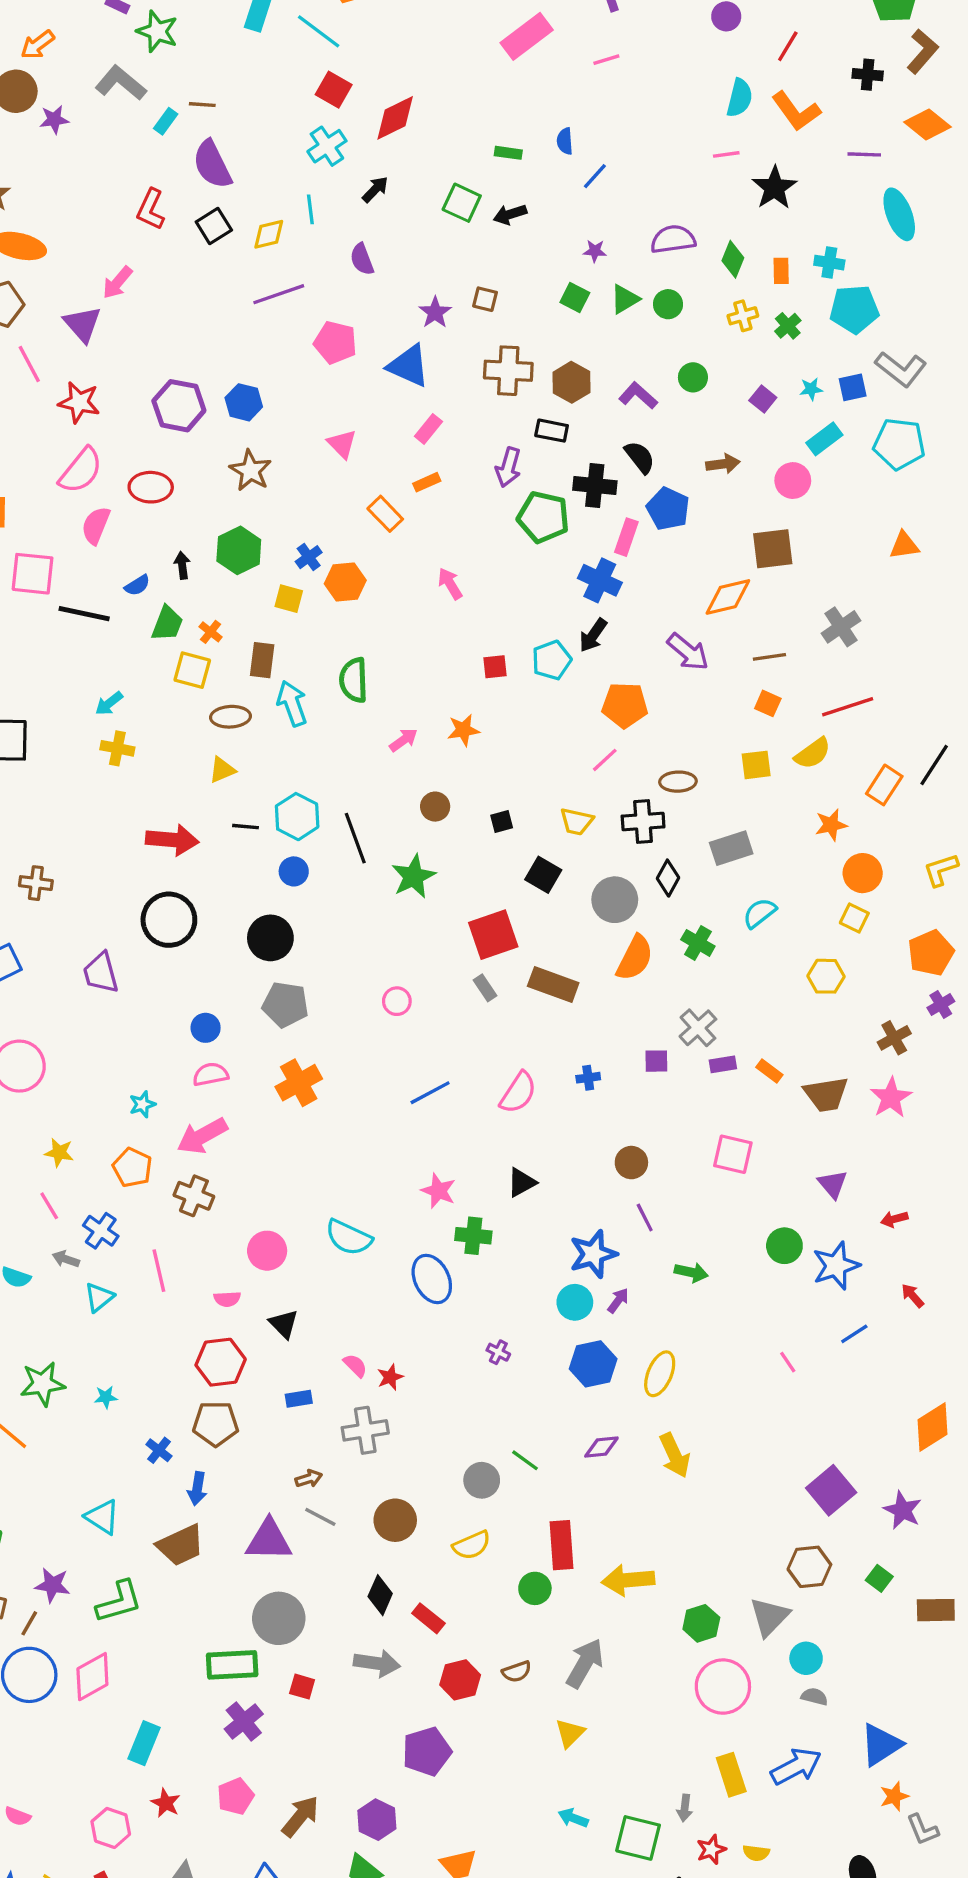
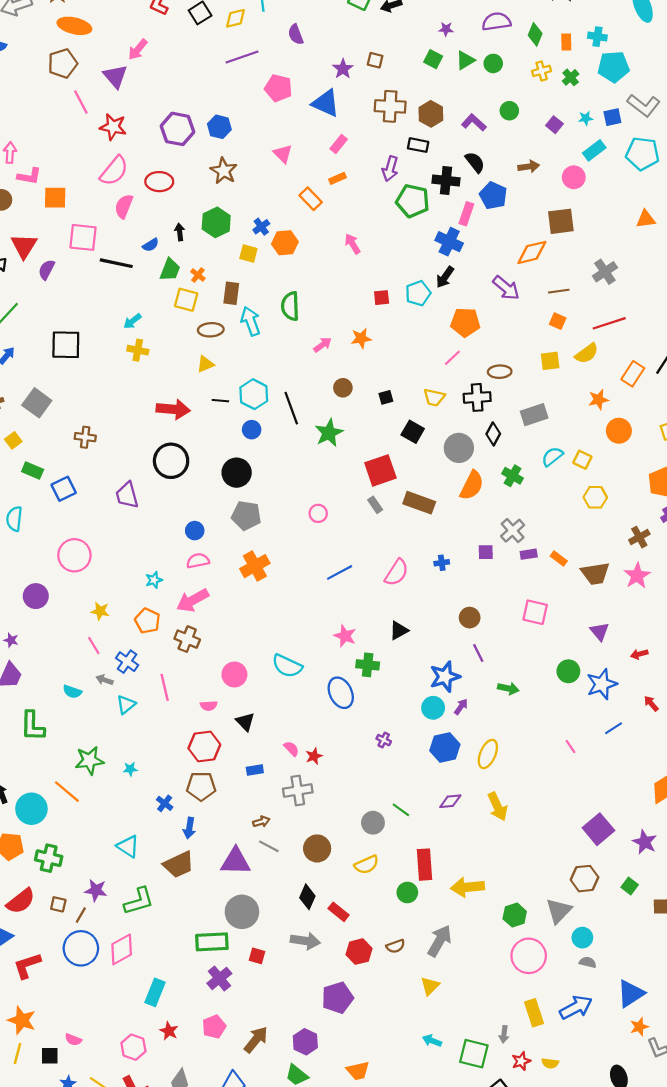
yellow square: (854, 918) -> (582, 460), moved

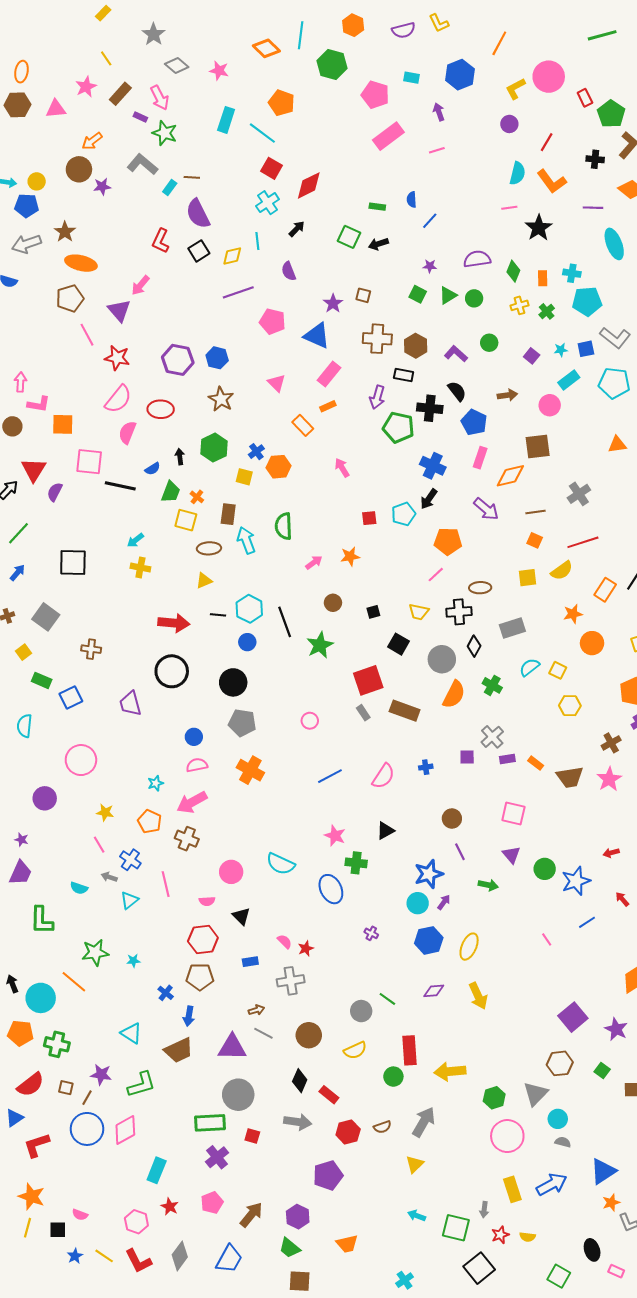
pink rectangle: (339, 144) -> (329, 374), size x1.4
pink rectangle: (466, 214) -> (480, 458), moved
orange cross: (255, 566) -> (250, 770), turned -32
purple triangle: (600, 632) -> (511, 855), moved

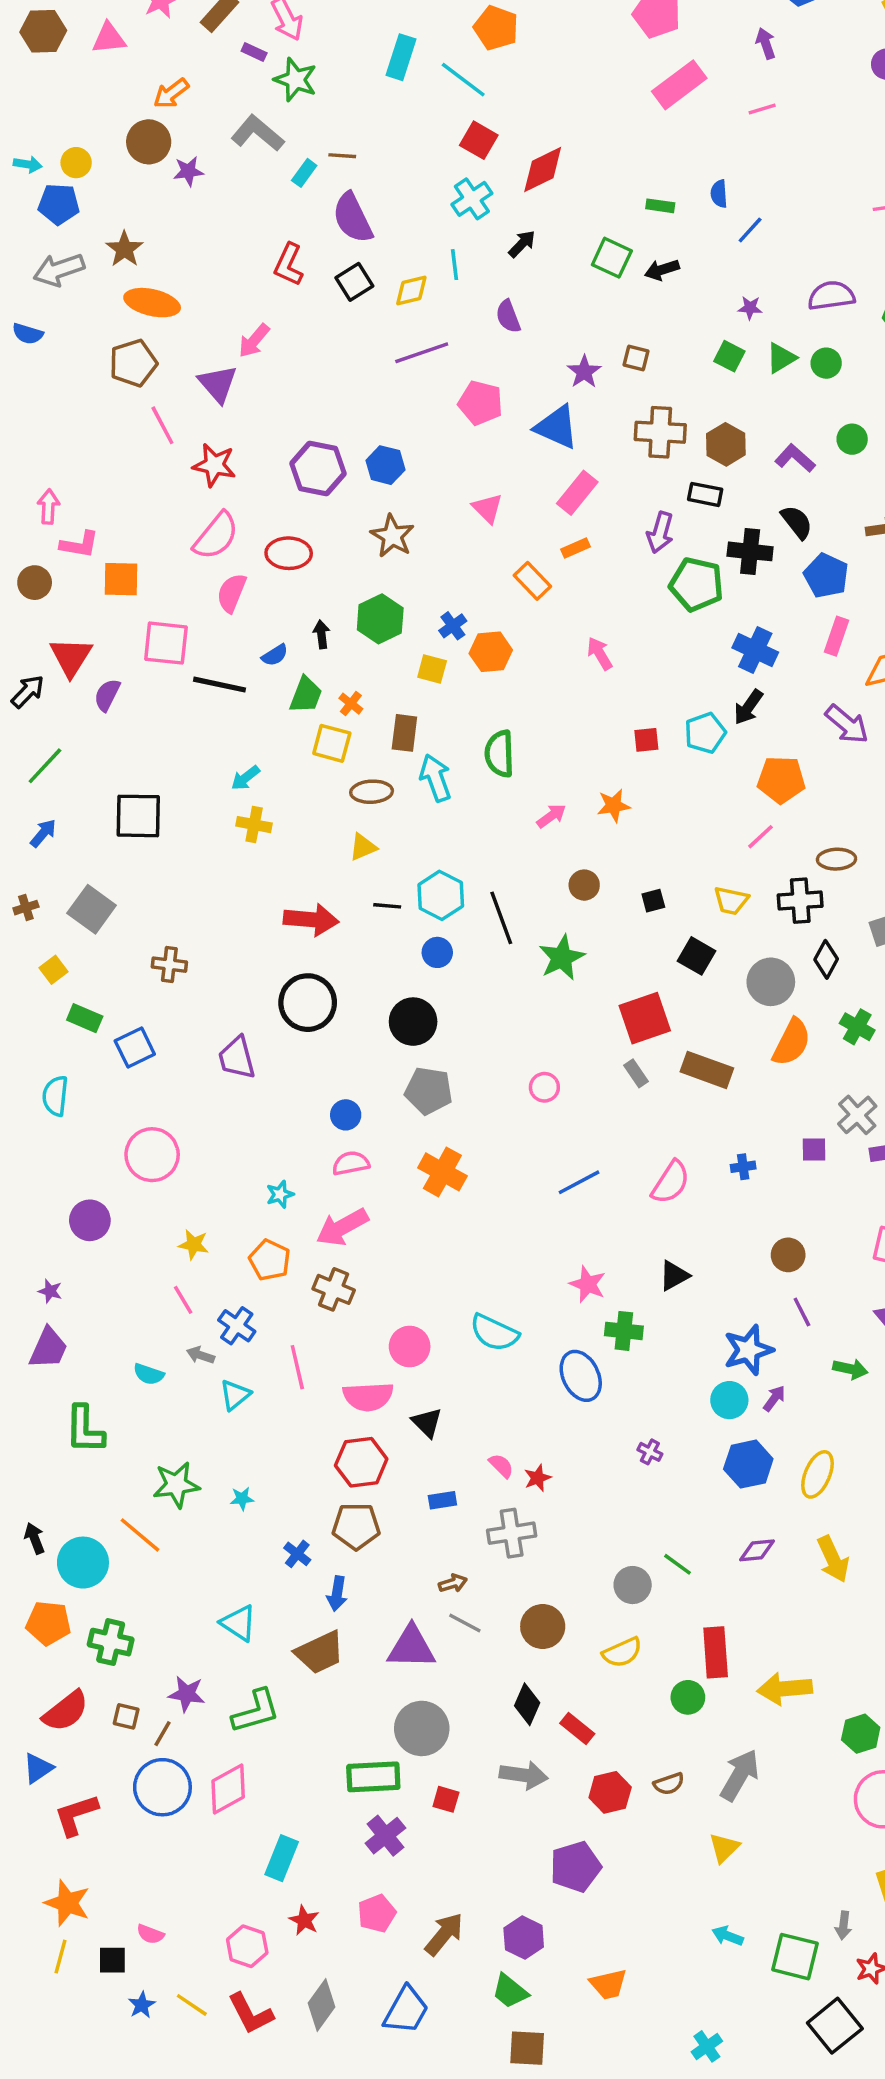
pink semicircle: (207, 901) -> (368, 1397), size x1.8

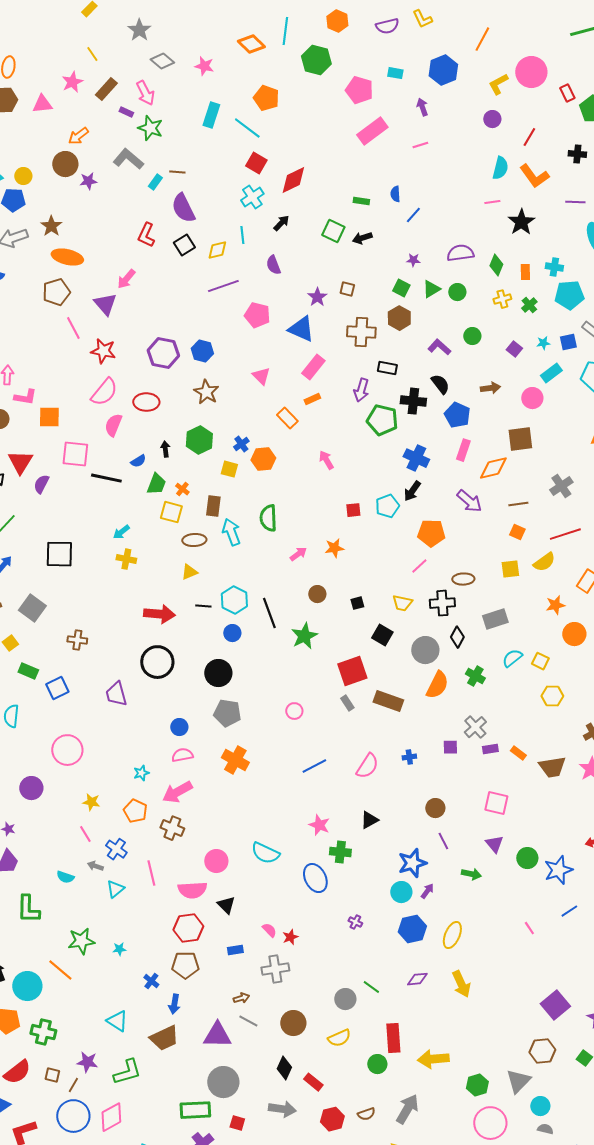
brown hexagon: (726, 444) -> (399, 318), moved

